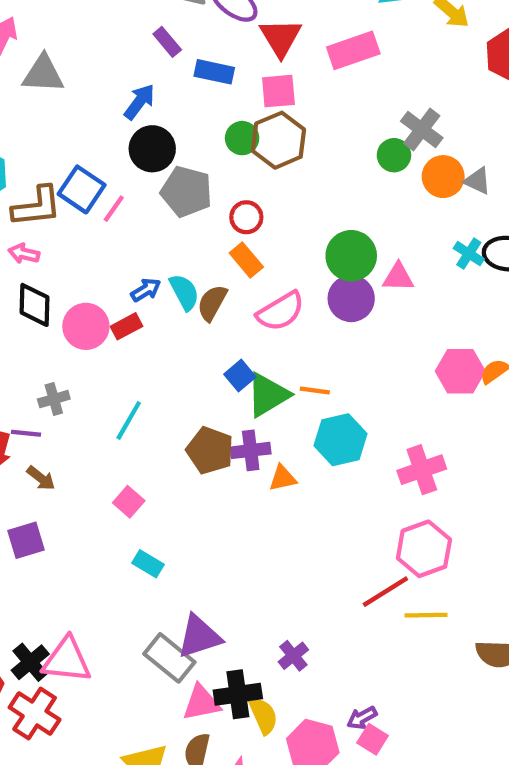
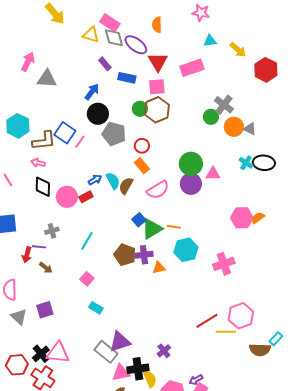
purple square: (26, 540) -> (45, 310), moved
pink hexagon: (424, 549) -> (241, 316), moved

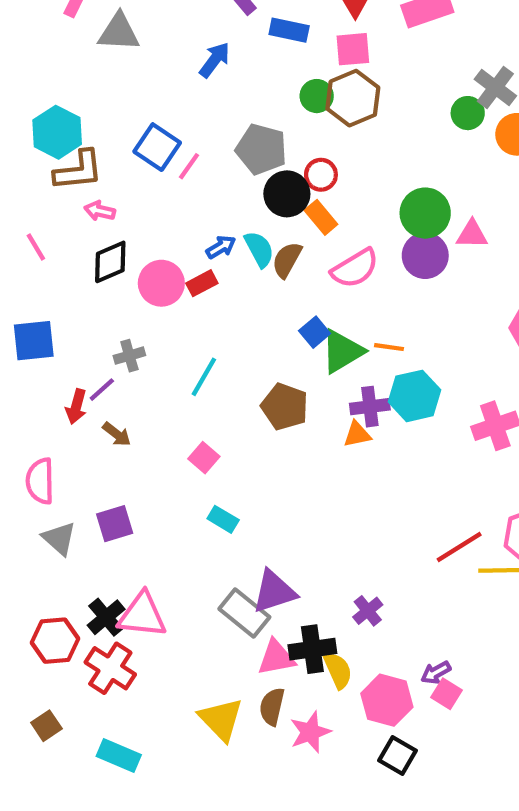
black circle: (98, 114) -> (287, 194), moved
brown L-shape: (44, 141) -> (78, 170), moved
black diamond: (43, 187) -> (110, 262), turned 65
purple line: (39, 247) -> (102, 390), turned -48
purple cross: (144, 255) -> (370, 407), moved

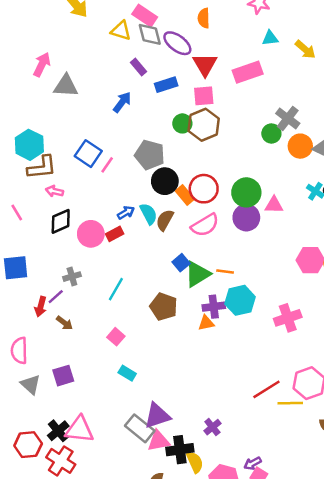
blue rectangle: (289, 30) -> (166, 85), turned -30
red circle: (321, 175) -> (204, 189), moved, size x1.5
pink triangle: (276, 658) -> (159, 441), moved

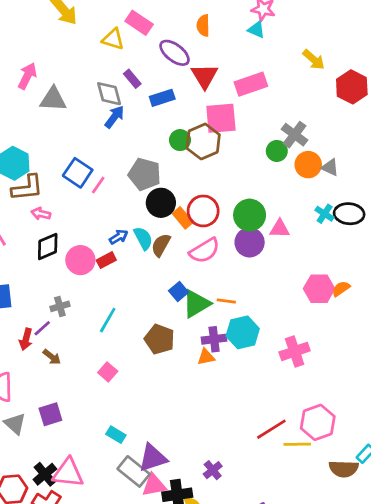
gray diamond: (150, 34) -> (109, 94), moved
cyan triangle: (270, 38) -> (256, 30), moved, turned 30
pink square: (204, 96) -> (221, 118), moved, size x1.4
cyan rectangle: (127, 373) -> (116, 435), moved

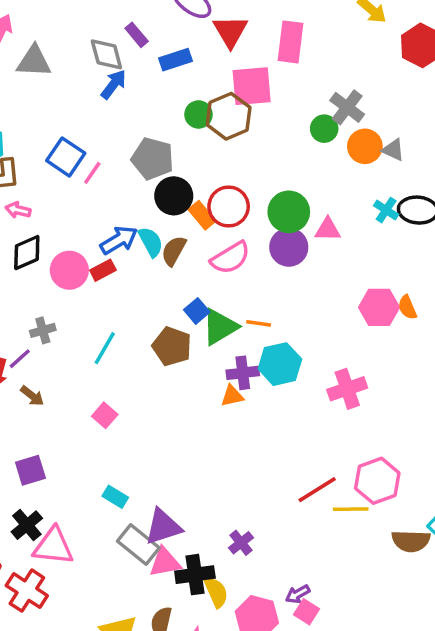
pink rectangle: (251, 84) -> (291, 42), turned -64
blue arrow: (119, 237) -> (119, 240), size x1.5
orange semicircle: (341, 289) -> (407, 307), turned -78
brown pentagon: (160, 339) -> (172, 346), moved
black cross: (45, 474) -> (27, 525), moved

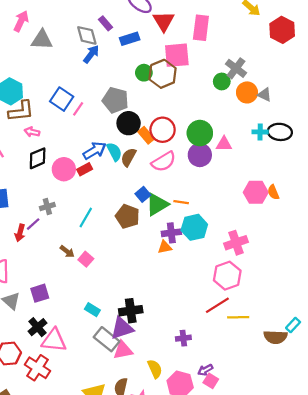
cyan cross: (386, 210) -> (260, 132), turned -32
brown arrow: (32, 396) -> (67, 251), moved
pink hexagon: (377, 481) -> (227, 276), moved
purple cross: (241, 543) -> (183, 338), moved, turned 32
black cross: (195, 575) -> (131, 311), moved

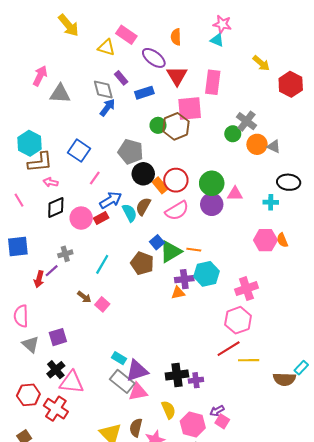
pink line: (78, 109) -> (95, 178), moved
cyan cross: (260, 132) -> (271, 202), moved
cyan semicircle: (114, 152) -> (130, 213), moved
cyan rectangle: (92, 310) -> (119, 358), moved
black cross: (131, 311) -> (177, 375), moved

